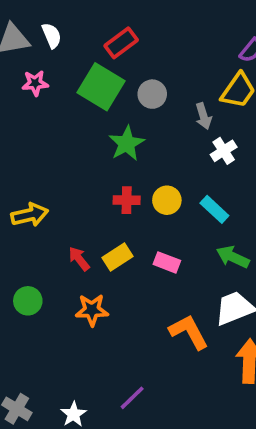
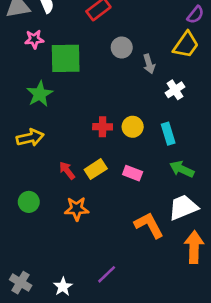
green square: (101, 87) -> (66, 58), moved, turned -32
gray arrow: (203, 116) -> (149, 64), moved
green star: (127, 143) -> (40, 94), moved
cyan rectangle: (214, 209) -> (168, 134), turned 30

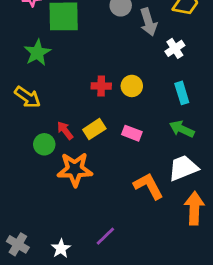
gray arrow: (149, 64) -> (148, 22), size x1.4
cyan rectangle: (168, 134) -> (182, 93), moved
yellow arrow: (30, 138) -> (28, 97), turned 48
green circle: (29, 202) -> (44, 144), moved
orange star: (77, 209) -> (75, 169), size x1.4

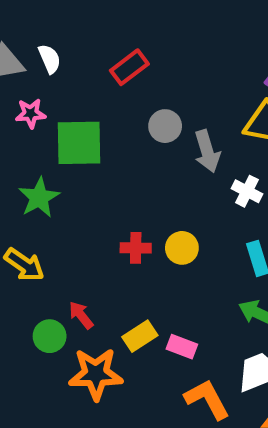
white cross: (175, 48) -> (247, 191), turned -30
yellow rectangle: (94, 129) -> (140, 336), moved
pink rectangle: (132, 133) -> (182, 347), moved

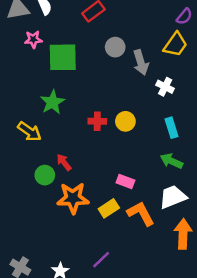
green star: (39, 197) -> (52, 102), moved
yellow rectangle: (140, 336) -> (109, 208), moved

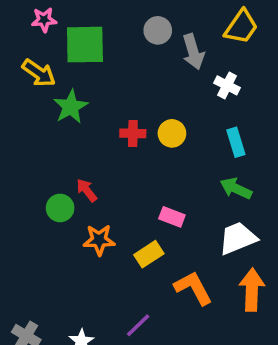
yellow arrow: (29, 132) -> (39, 73), moved
orange star: (73, 198) -> (99, 240), size x0.7
orange L-shape: (141, 213) -> (193, 288), moved

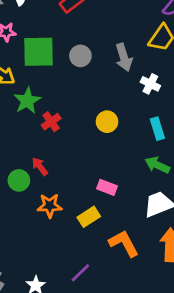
gray circle: (158, 30) -> (80, 56), moved
red cross: (133, 133) -> (51, 122), moved, turned -36

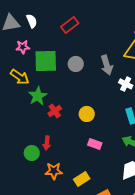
yellow circle: (107, 122) -> (87, 114), moved
red arrow: (40, 166) -> (47, 143), turned -136
pink rectangle: (107, 187) -> (95, 144), moved

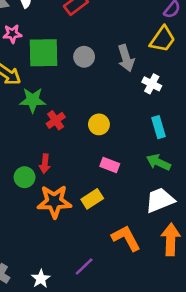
green star: (38, 96) -> (33, 100), turned 30
orange star: (54, 171) -> (54, 202), size x1.4
yellow rectangle: (82, 179) -> (92, 199), moved

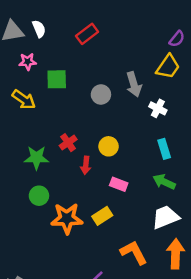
green square: (43, 53) -> (57, 79), size x0.7
gray circle: (84, 57) -> (101, 94), moved
green star: (33, 100) -> (36, 158), moved
red arrow: (45, 164) -> (86, 165), moved

